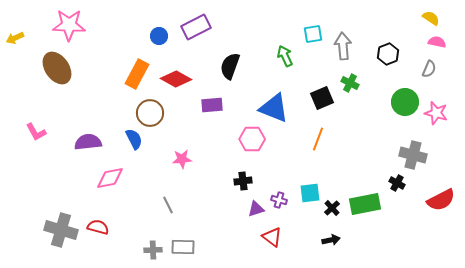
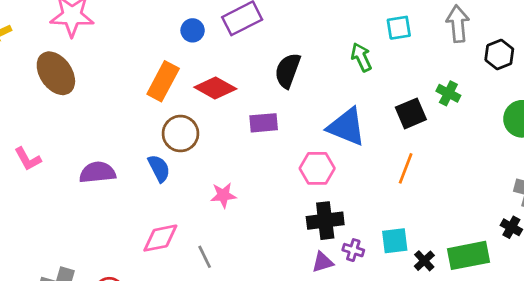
gray arrow: (343, 46) -> (458, 24), moved
pink diamond: (110, 178) -> (160, 238), moved
black cross: (243, 181) -> (325, 221), moved, size x1.5

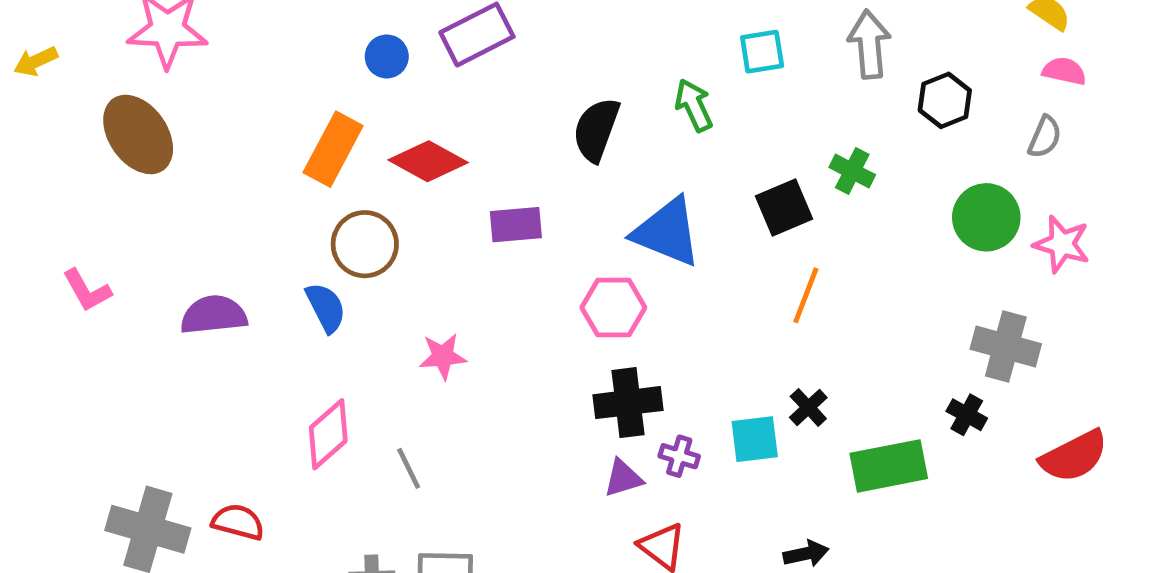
black semicircle: (288, 71) -> (596, 130), moved
orange line: (406, 168) -> (806, 295), moved
pink diamond: (160, 238) -> (328, 434), turned -30
black cross: (424, 261) -> (808, 407), moved

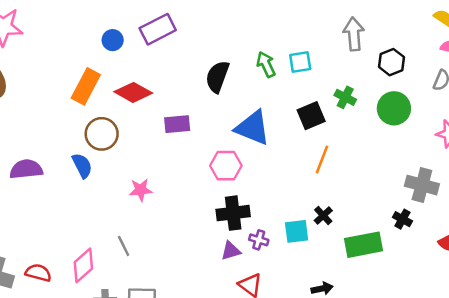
cyan square: (762, 52) -> (300, 62), moved
green circle: (986, 217) -> (394, 108), moved
pink diamond: (328, 434) -> (83, 265), moved

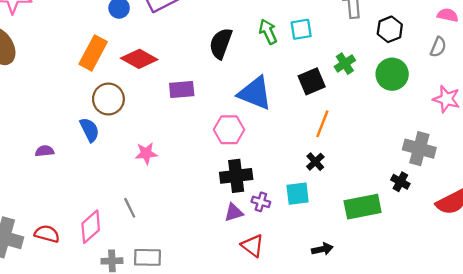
green cross: (345, 97) -> (345, 64), turned 30
purple semicircle: (26, 169) -> (45, 151), moved, size x0.6
black cross: (323, 215) -> (315, 162), moved

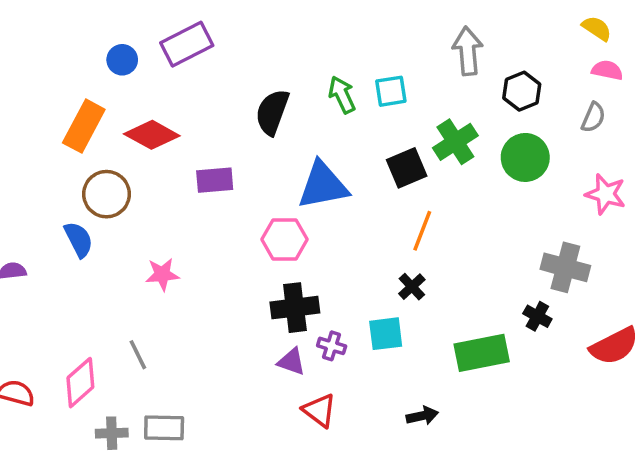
green cross: (345, 64) -> (455, 142), size x1.4
blue triangle: (255, 93) -> (323, 185), turned -33
purple triangle: (234, 212) -> (291, 362), turned 36

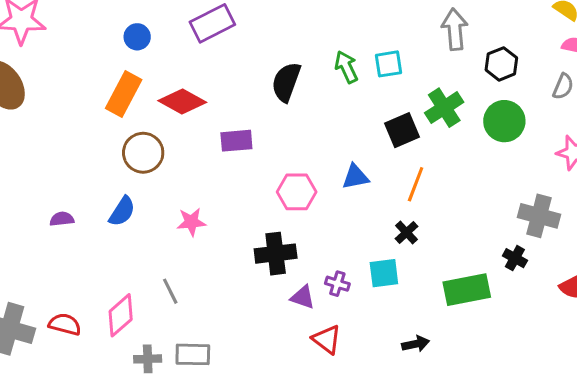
blue circle: (122, 60) -> (137, 37), moved
blue triangle: (323, 185) -> (355, 177), moved, size x0.6
blue semicircle: (79, 239) -> (122, 211), moved, turned 60
black cross: (295, 308) -> (276, 254), moved

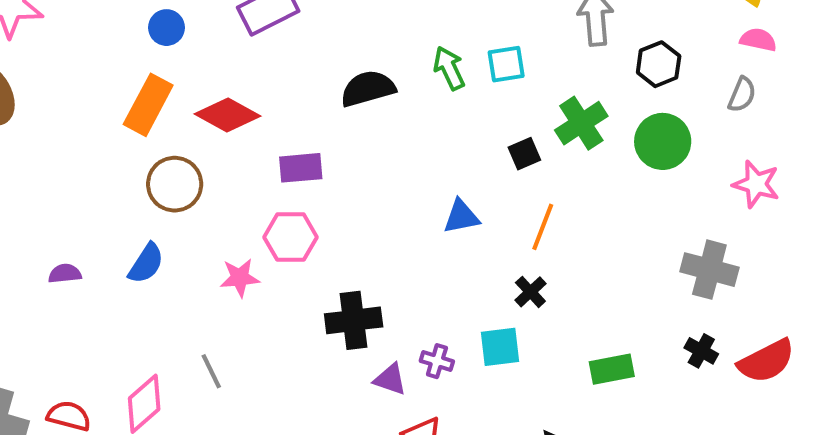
black semicircle: (286, 82) -> (368, 89), turned 54
black square: (402, 130) -> (524, 154), size x0.7
pink hexagon: (297, 192) -> (291, 237), moved
black cross: (515, 258) -> (701, 351), moved
green rectangle: (467, 290) -> (612, 369), size x0.7

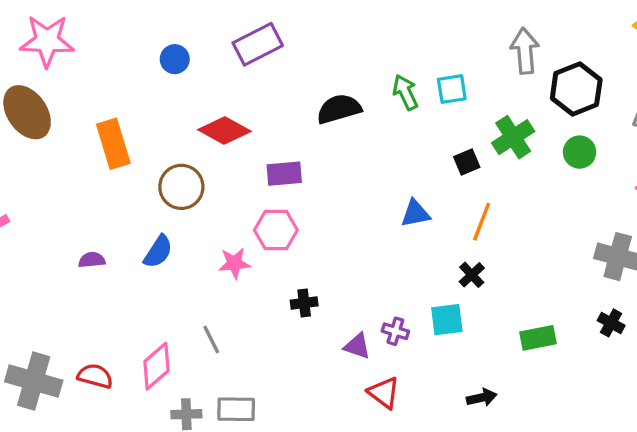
black hexagon: (659, 64) -> (576, 89), size x1.4
orange rectangle: (148, 105) -> (113, 144), moved, turned -45
green circle: (663, 141) -> (580, 152), size x0.7
black cross: (354, 320) -> (304, 303), moved, size x0.6

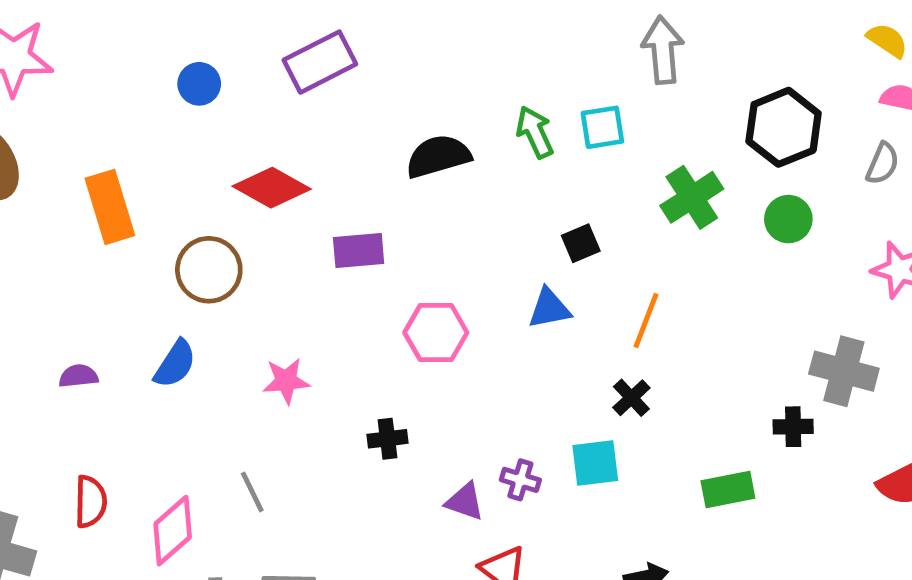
gray arrow: (525, 51) -> (663, 50), moved
black square: (467, 162) -> (581, 243), moved
pink hexagon: (276, 230) -> (436, 333), moved
black cross: (611, 323) -> (793, 427), moved, turned -30
red semicircle: (95, 376) -> (91, 502), moved, turned 76

